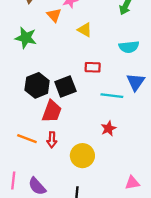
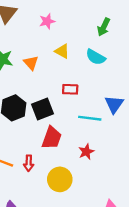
orange triangle: (54, 15) -> (31, 63), moved
cyan semicircle: (129, 47) -> (96, 57), moved, turned 36
red trapezoid: (52, 111) -> (52, 138), moved

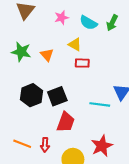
cyan semicircle: (96, 57) -> (88, 23), moved
red rectangle: (70, 89) -> (82, 63), moved
red star: (86, 152) -> (102, 146), moved, size x1.5

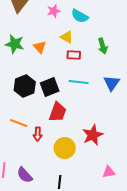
green arrow: (112, 23) -> (103, 46), moved, turned -42
cyan line: (100, 104) -> (79, 82), moved
orange line: (22, 144) -> (19, 123), moved

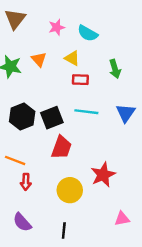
orange triangle: (40, 47) -> (39, 59), moved
red arrow: (38, 134) -> (26, 182), moved

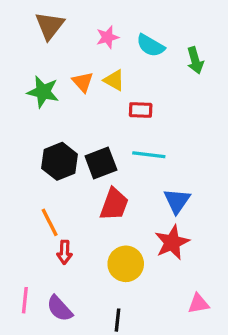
yellow triangle: (72, 58) -> (114, 80), moved
green arrow: (115, 69) -> (195, 60), moved
blue triangle: (126, 113) -> (177, 201), moved
orange line: (15, 160) -> (50, 222), turned 42

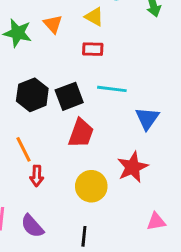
yellow triangle: (114, 80) -> (94, 17), moved
red rectangle: (141, 110) -> (93, 49), moved
blue triangle: (177, 201) -> (147, 118), moved

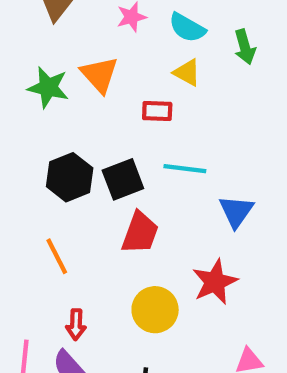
yellow triangle: (94, 17) -> (187, 73), moved
orange triangle: (53, 24) -> (99, 75), size x1.4
red arrow: (37, 176) -> (76, 325), moved

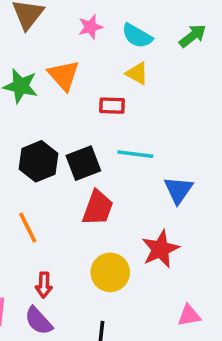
green arrow: (245, 47) -> (193, 36), moved, turned -112

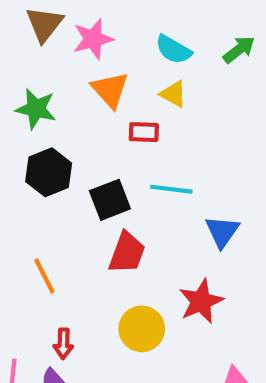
pink star: (90, 27) -> (93, 39), moved, size x1.4
orange triangle: (64, 75) -> (110, 90), moved
black hexagon: (39, 161) -> (49, 172), moved

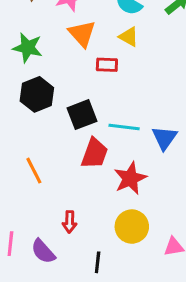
cyan line: (171, 189) -> (124, 127), moved
red star: (201, 301) -> (130, 178), moved
yellow circle: (142, 329) -> (132, 227), moved
red arrow: (63, 344) -> (70, 222), moved

